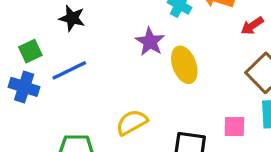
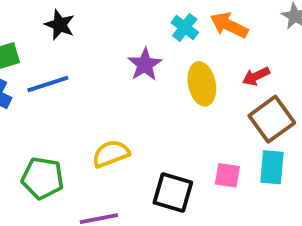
red arrow: (252, 26) -> (256, 76), moved
yellow ellipse: (184, 65) -> (202, 84), moved

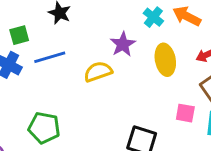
yellow semicircle: (111, 154) -> (98, 72), moved
pink square: (227, 175) -> (185, 113), moved

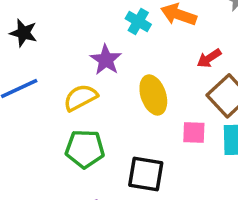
yellow ellipse: (165, 60) -> (153, 95), moved
green pentagon: (44, 128) -> (85, 149), moved

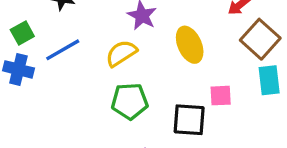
pink square: (194, 133) -> (221, 96), moved

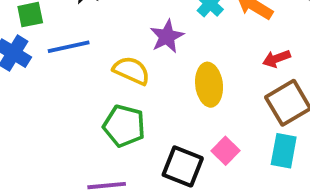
yellow semicircle: (121, 53) -> (131, 71), turned 40
pink square: (221, 96) -> (226, 151), turned 30

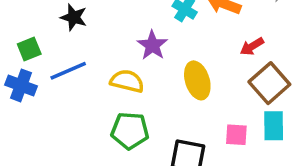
pink square: (226, 151) -> (236, 135), moved, turned -30

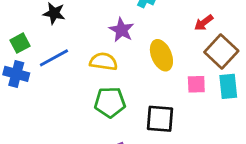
pink square: (236, 135) -> (196, 84), moved

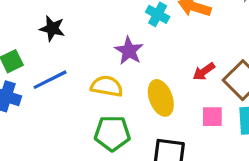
red arrow: (204, 23) -> (204, 72), moved
yellow ellipse: (161, 55) -> (161, 98), moved

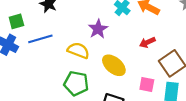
red arrow: (204, 72) -> (147, 42), moved
yellow ellipse: (161, 98) -> (114, 65), turned -40

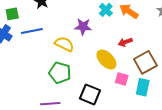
purple star: (98, 29) -> (83, 27), turned 30
yellow ellipse: (114, 65) -> (106, 59), moved

